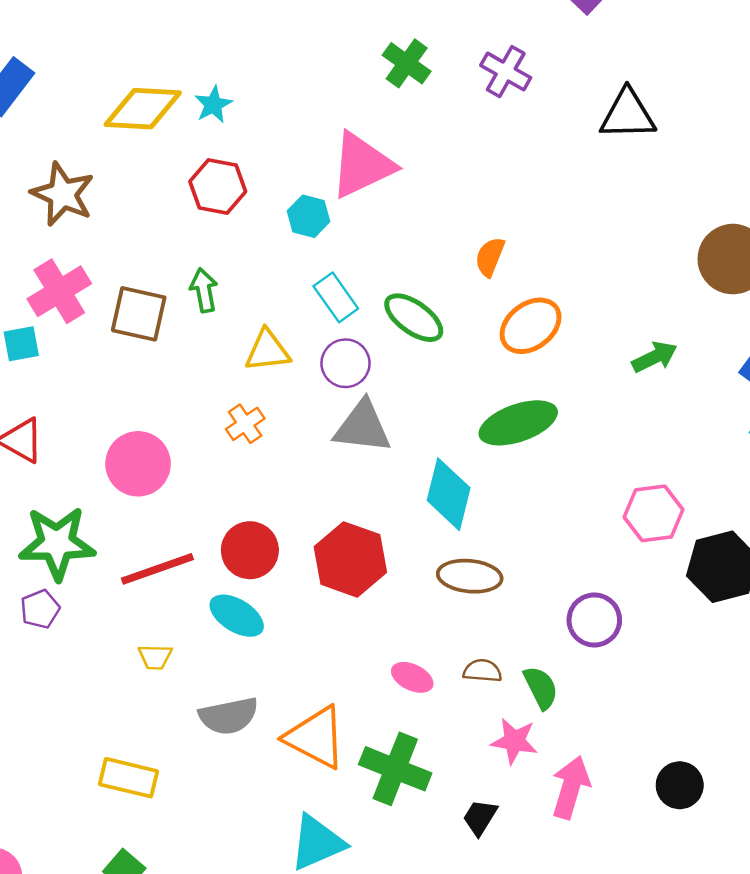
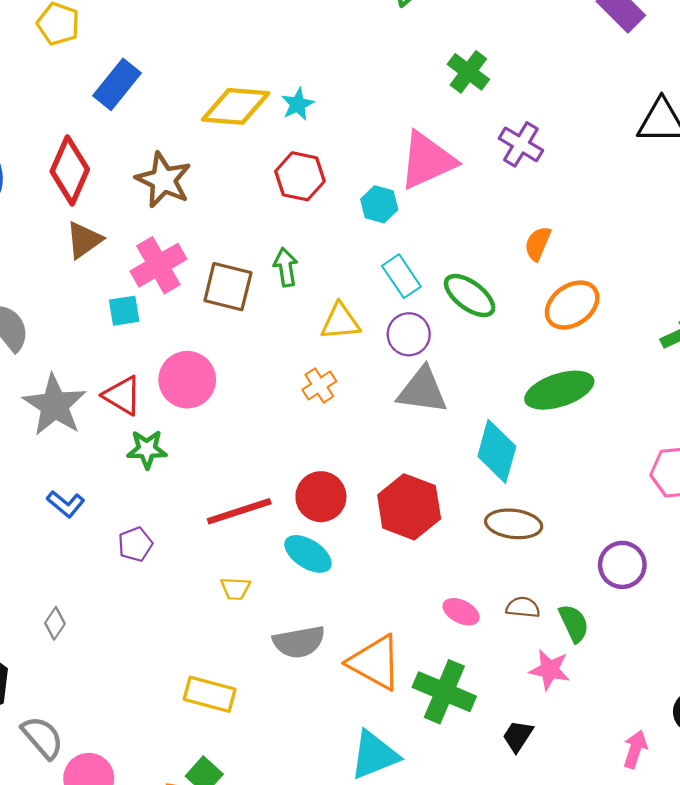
purple cross: (506, 72) -> (521, 144), moved
pink circle: (138, 464) -> (187, 380), moved
green star: (57, 543) -> (147, 449), moved, size x0.6
pink arrow: (571, 787) -> (635, 749), moved, size x0.7

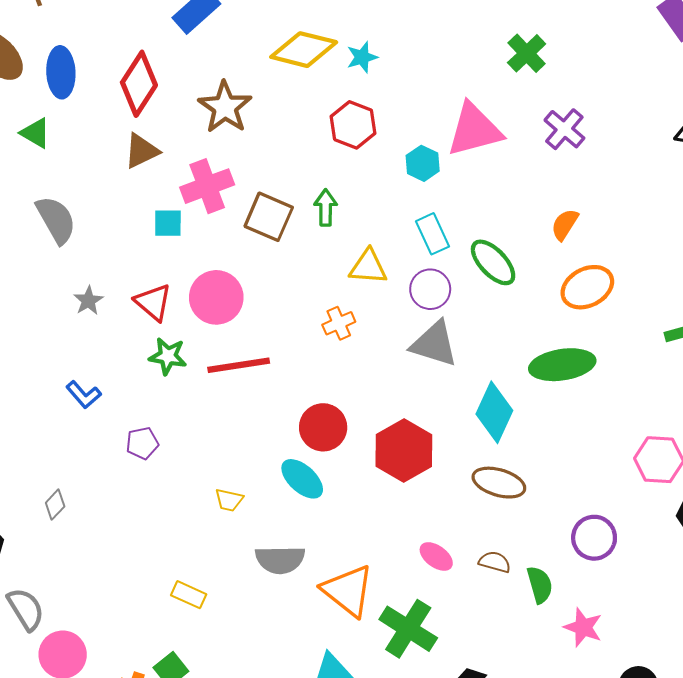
gray star: (55, 405) -> (88, 301), size x0.5
red line: (239, 511) -> (239, 365), moved
pink star: (550, 670) -> (583, 627), moved
yellow rectangle: (210, 694) -> (189, 595), size x0.7

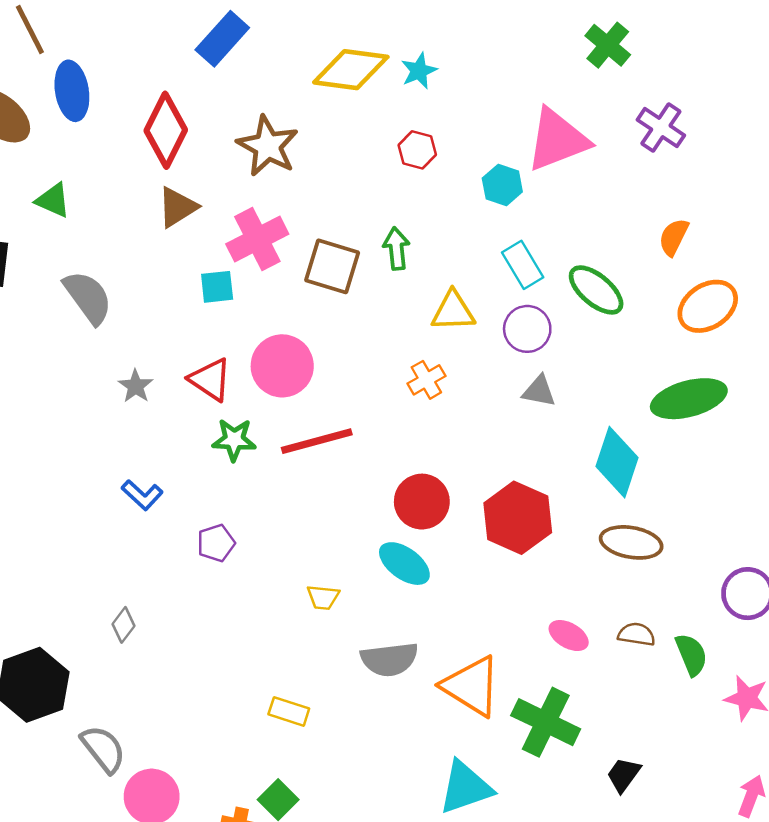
blue ellipse: (61, 72) -> (72, 91), moved
red hexagon: (353, 125) -> (417, 150), size x0.7
gray triangle: (434, 344) -> (539, 391), size x0.6

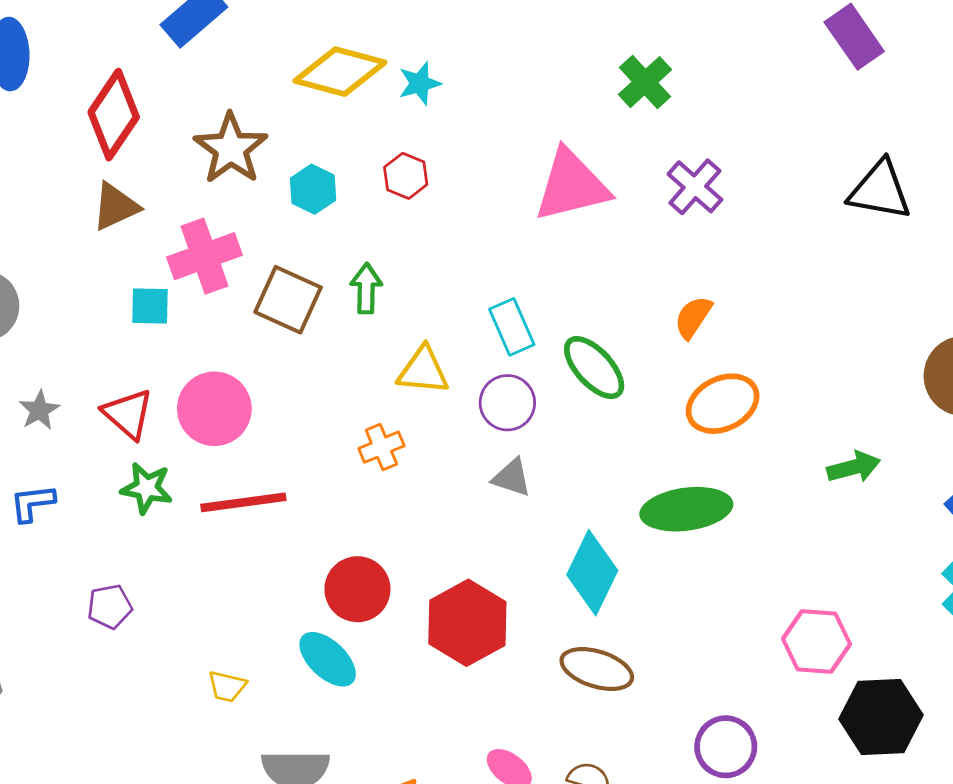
cyan hexagon: (502, 185) -> (313, 189), moved
blue L-shape: (142, 495) -> (32, 503), moved, turned 123

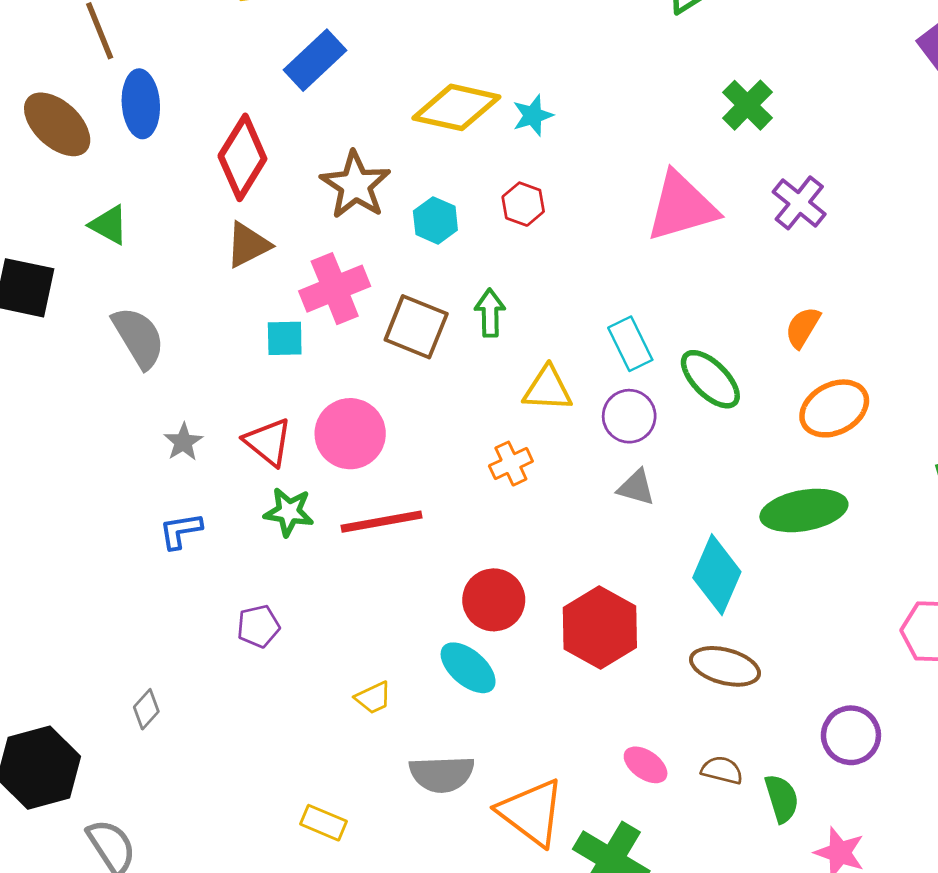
yellow trapezoid: (227, 686) -> (373, 698), turned -36

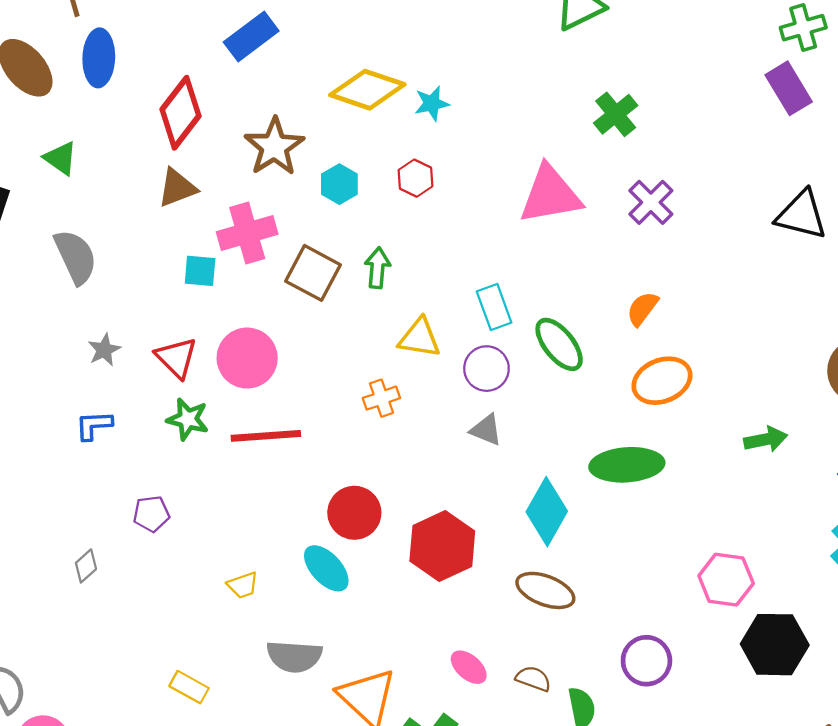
gray diamond: (146, 709) -> (86, 566), moved

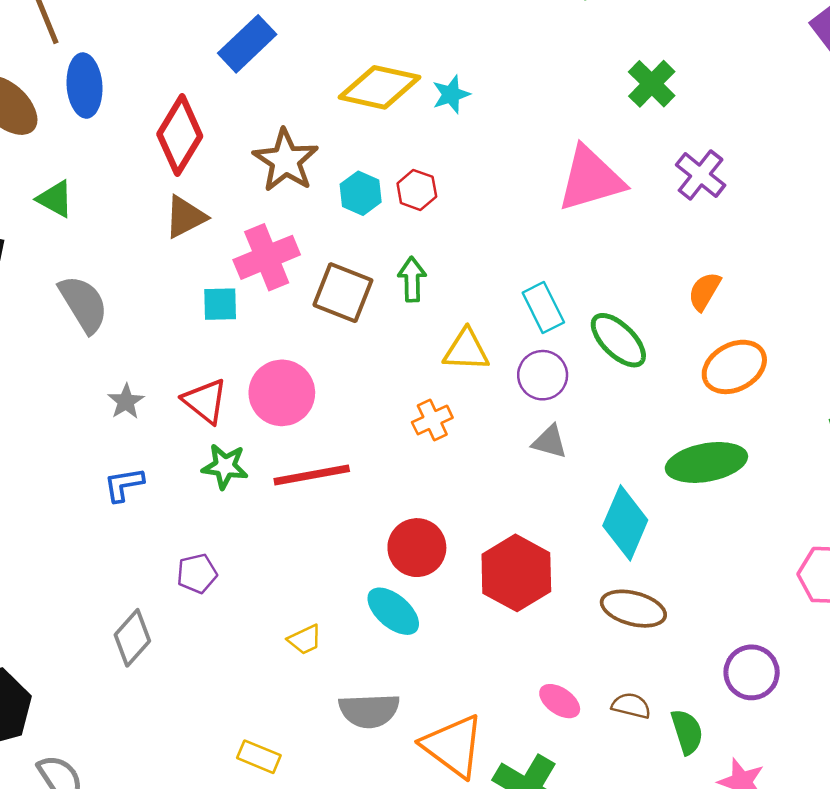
red hexagon: (415, 178) -> (417, 190), moved
gray diamond: (86, 566) -> (132, 638), size x1.5

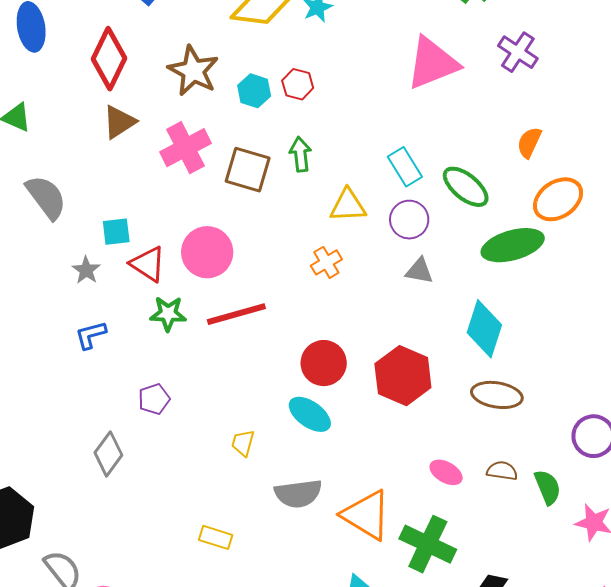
cyan square: (220, 304) -> (116, 232), moved
green ellipse: (706, 462) -> (513, 245), moved
yellow trapezoid: (305, 640) -> (243, 443), turned 136

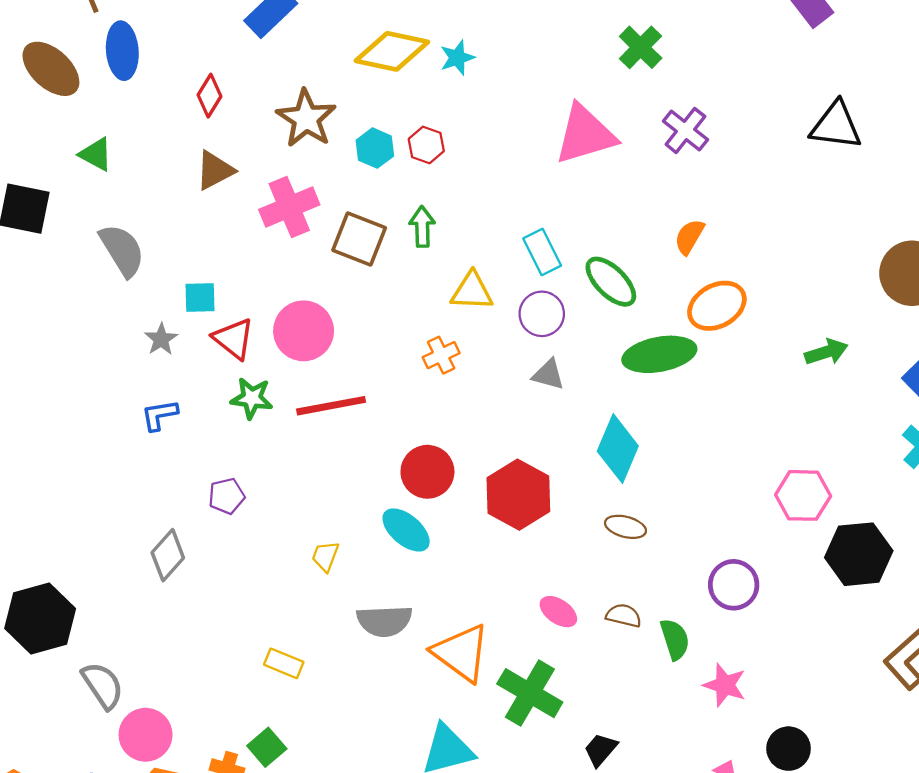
red diamond: (109, 59) -> (210, 96), size x0.6
brown ellipse: (497, 395) -> (625, 527), size x0.7

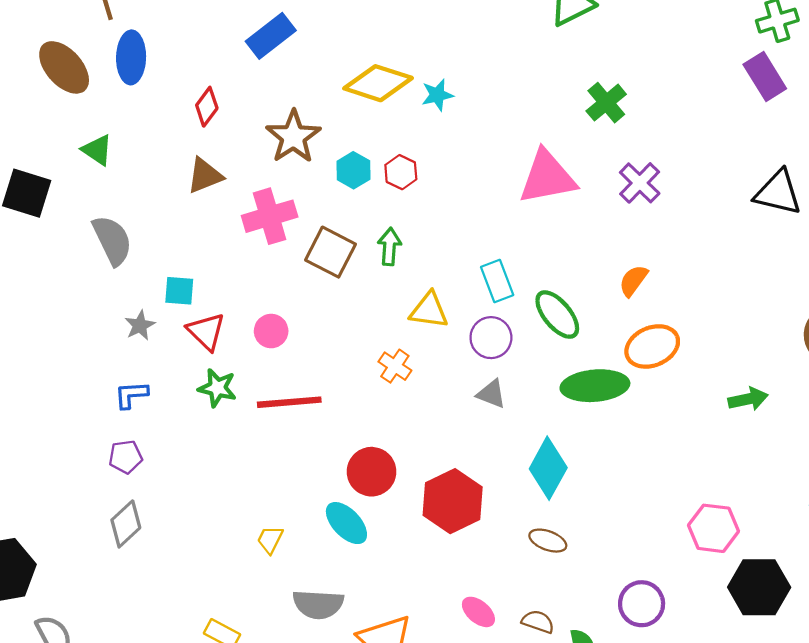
pink circle: (304, 331) -> (271, 331), size x0.6
orange cross: (441, 355) -> (395, 366), turned -36
purple pentagon: (227, 496) -> (126, 457), moved

